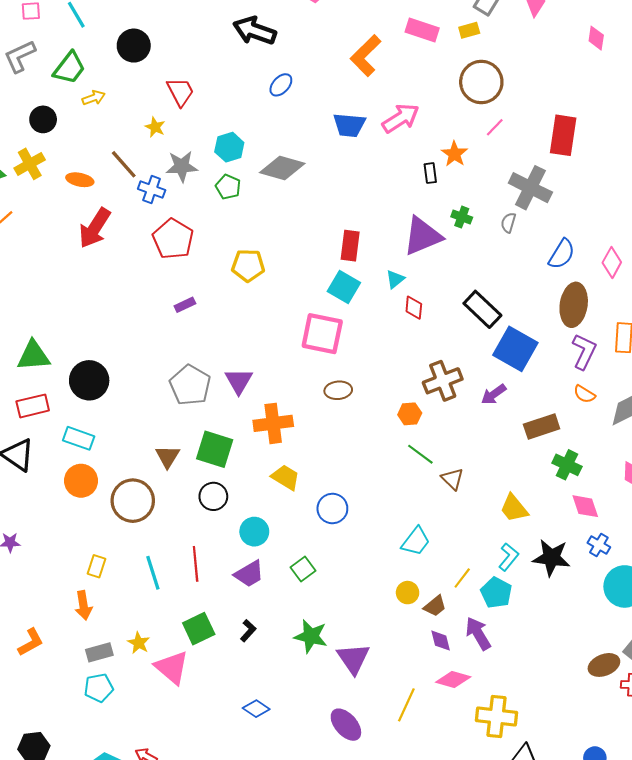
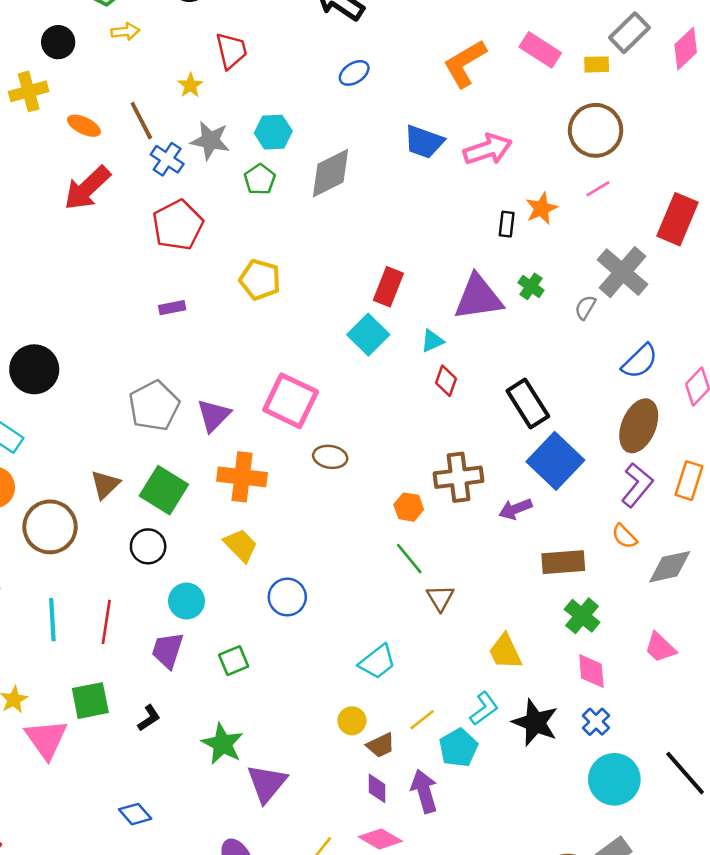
gray diamond: (282, 168) -> (330, 173), turned -57
pink square: (322, 334) -> (291, 401), moved
purple trapezoid: (249, 574) -> (168, 650), turned 124

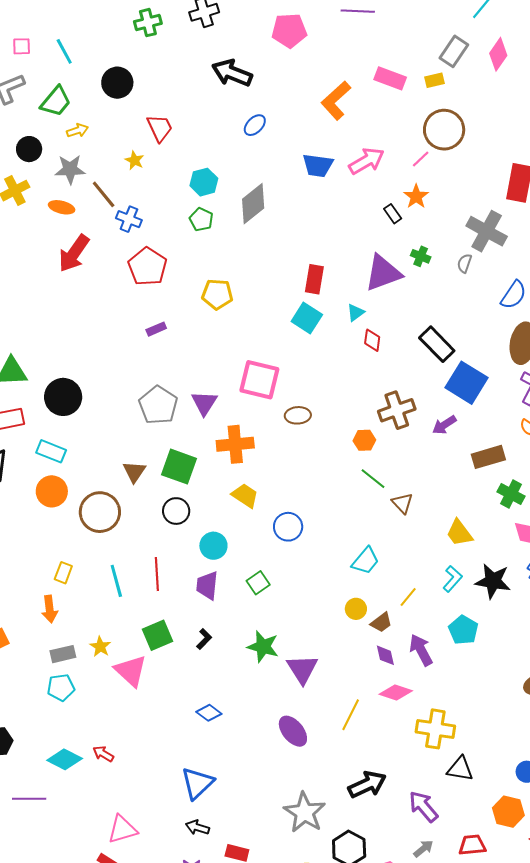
gray star: (210, 141) -> (70, 169), moved
pink line: (598, 189) -> (421, 159), moved
black rectangle: (507, 224) -> (393, 214), turned -30
cyan pentagon: (458, 748) -> (463, 630), moved

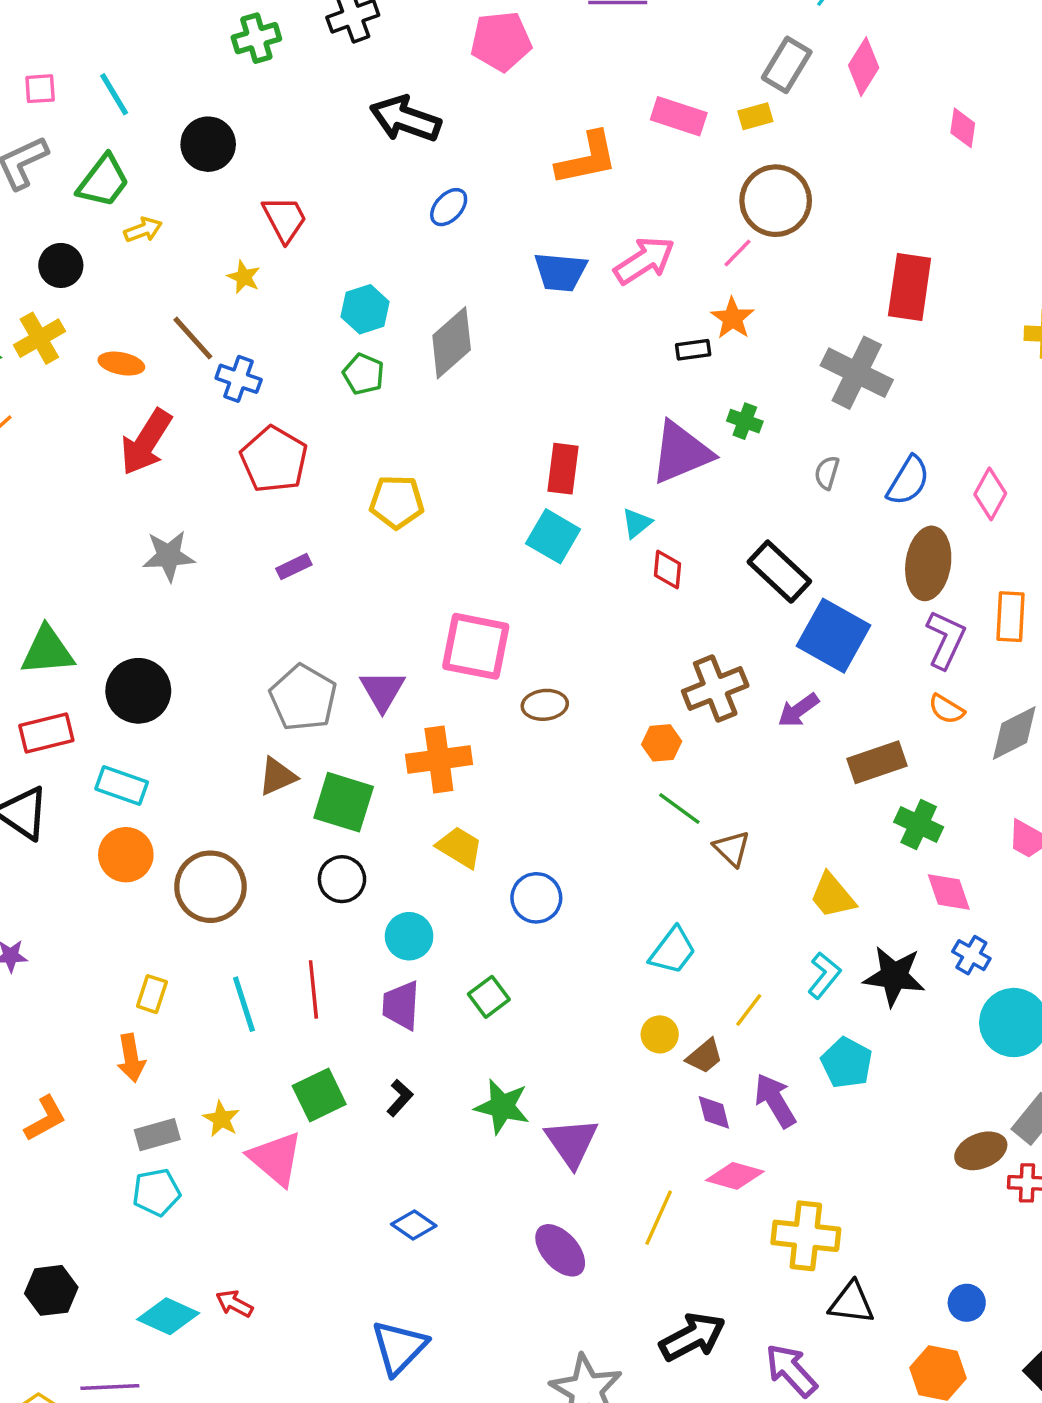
orange L-shape: (336, 100) -> (587, 159), turned -147
gray star: (70, 169) -> (169, 556), moved
black rectangle: (393, 214) -> (693, 350), turned -60
gray semicircle: (464, 263) -> (827, 473), moved
brown triangle: (134, 472) -> (277, 776), moved, turned 35

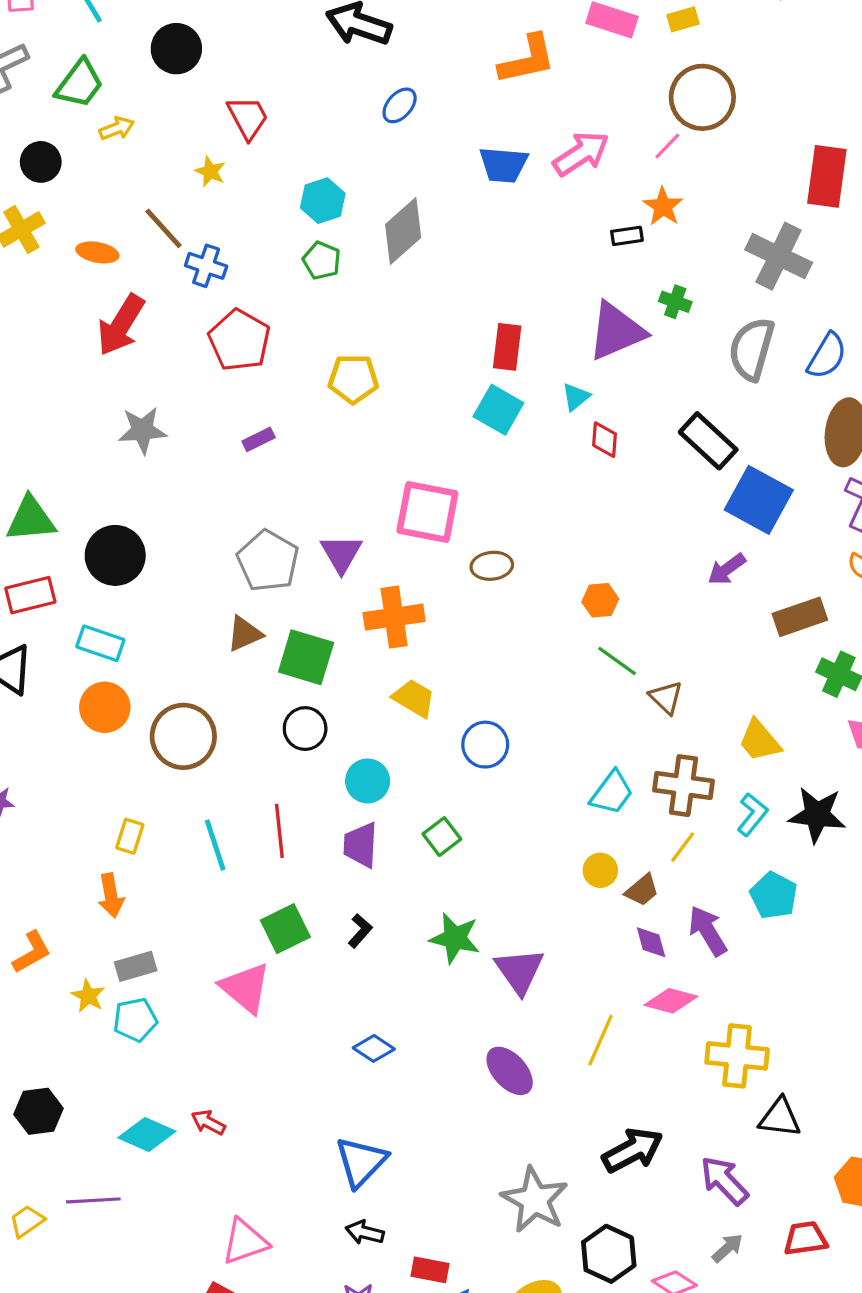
gray semicircle: (827, 473) -> (752, 349), size x2.0
brown cross: (715, 689) -> (684, 786), moved, turned 30
yellow star: (221, 1119) -> (88, 996), moved

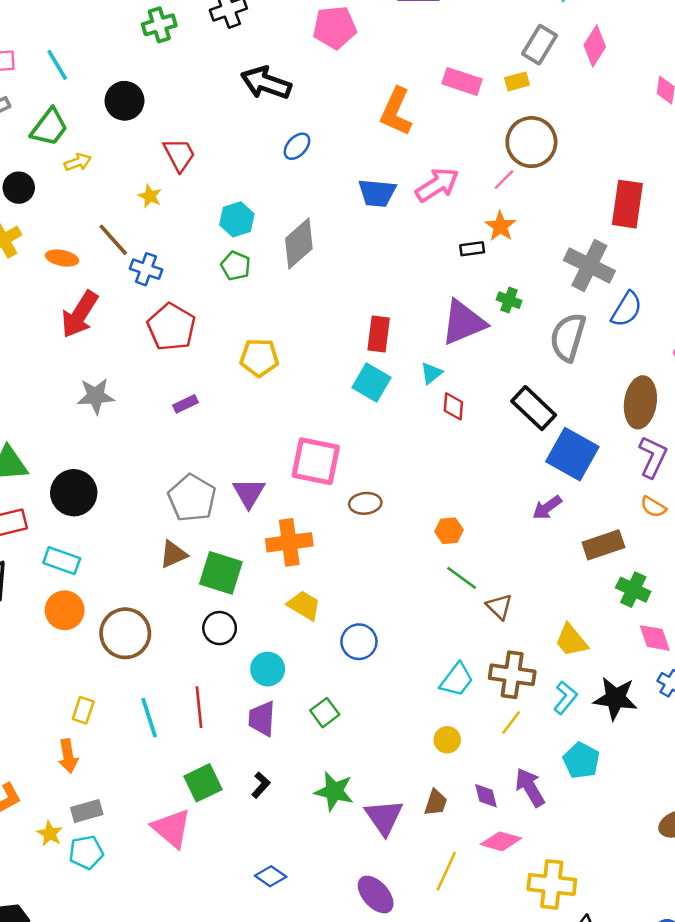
orange L-shape: (527, 60) -> (396, 112), turned 126
blue semicircle: (827, 356) -> (627, 309), moved
brown trapezoid: (642, 890) -> (436, 803), moved, turned -32

